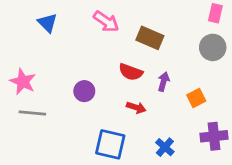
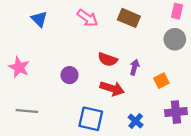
brown rectangle: (150, 38) -> (129, 18), moved
red arrow: (136, 108) -> (112, 89), size x1.5
gray line: (32, 113) -> (27, 111), moved

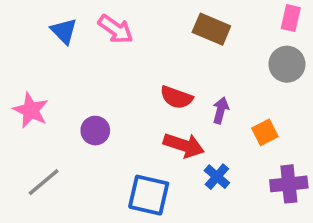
pink arrow: (87, 18) -> (116, 29), moved
purple circle: (69, 75) -> (95, 131), moved
gray line: (27, 111) -> (44, 182), turned -45
blue cross: (136, 121) -> (217, 177), moved

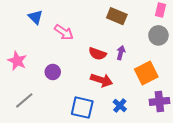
pink arrow: (116, 29) -> (64, 32), moved
purple arrow: (221, 110) -> (121, 53), moved
orange square: (265, 132) -> (146, 73), size x1.6
blue cross: (217, 177) -> (120, 106), moved

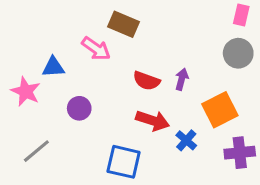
brown rectangle: (117, 16) -> (124, 24), moved
blue triangle: (35, 17) -> (53, 67), moved, turned -49
blue cross: (120, 106) -> (186, 140), moved

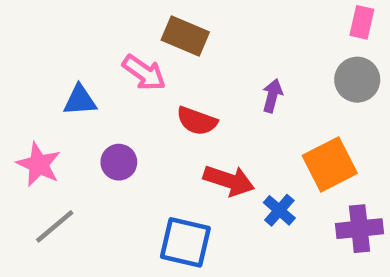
purple arrow: (182, 79) -> (272, 96), moved
red semicircle: (146, 81) -> (197, 121), moved
pink star: (26, 91) -> (39, 164), moved

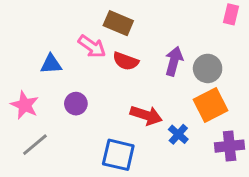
gray circle: (357, 80) -> (208, 68), moved
purple arrow: (272, 96) -> (174, 61), size x1.4
red semicircle: (197, 121) -> (126, 61), moved

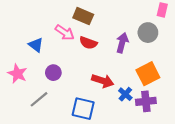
blue triangle: (51, 64) -> (36, 45), turned 42
gray circle: (208, 68) -> (148, 33), moved
gray line: (35, 145) -> (39, 99), moved
purple cross: (230, 146) -> (146, 101), moved

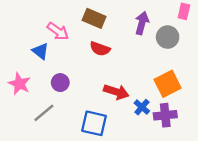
pink arrow: (65, 33) -> (58, 31), moved
purple arrow: (122, 43) -> (142, 23), moved

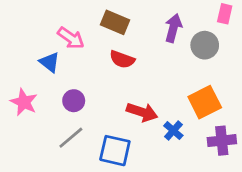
gray line: (44, 113) -> (71, 138), moved
purple cross: (165, 115) -> (222, 141), moved

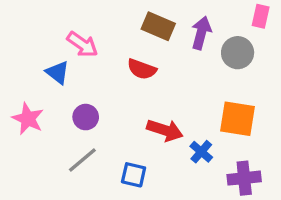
brown rectangle: (115, 22) -> (158, 26), moved
orange square: (205, 102) -> (238, 119), turned 36
purple cross: (222, 141) -> (244, 178), moved
blue square: (115, 151) -> (134, 175), size x0.7

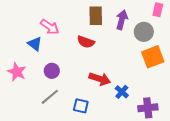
brown rectangle: (158, 26) -> (96, 16), turned 66
orange square: (238, 119) -> (153, 57), moved, turned -30

